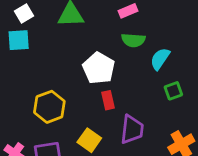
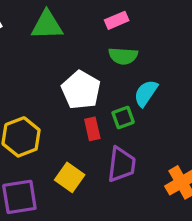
cyan semicircle: (160, 59) -> (146, 93), moved
green square: (173, 91) -> (123, 117), moved

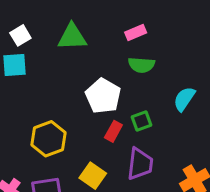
cyan semicircle: (146, 93) -> (184, 99), moved
red rectangle: (92, 129) -> (113, 131), turned 42

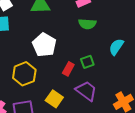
white pentagon: (103, 96) -> (44, 45), moved
purple trapezoid: (140, 164) -> (86, 91), turned -60

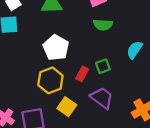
yellow hexagon: (24, 74) -> (50, 80), moved

